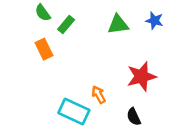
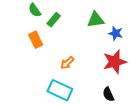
blue star: (154, 21) -> (116, 33), moved
orange arrow: (99, 95) -> (67, 63), moved, turned -104

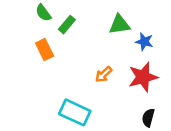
orange arrow: (67, 63) -> (104, 74), moved
black semicircle: (108, 94) -> (148, 118), moved, turned 40

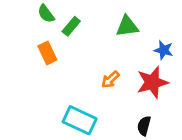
blue star: (144, 42) -> (164, 50), moved
black semicircle: (148, 118) -> (144, 126), moved

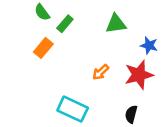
orange rectangle: (47, 53) -> (43, 48), turned 66

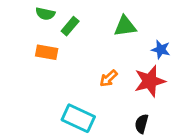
green semicircle: (42, 12) -> (45, 14), turned -42
orange rectangle: (43, 48) -> (47, 52), turned 60

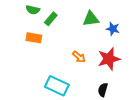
blue star: (161, 49) -> (113, 29), moved
orange arrow: (109, 78) -> (79, 57), turned -96

